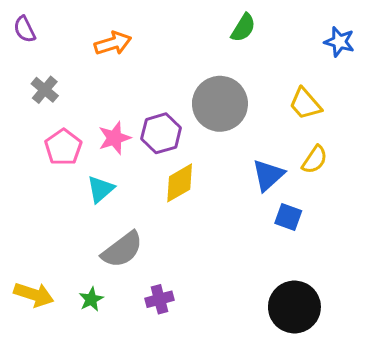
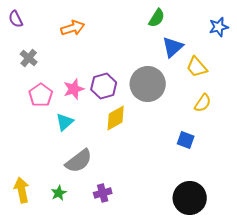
blue star: (339, 42) -> (219, 27), turned -30
gray circle: (220, 104) -> (148, 84), moved
blue triangle: (268, 175) -> (173, 47), moved
yellow arrow: (34, 295) -> (22, 190), turned -120

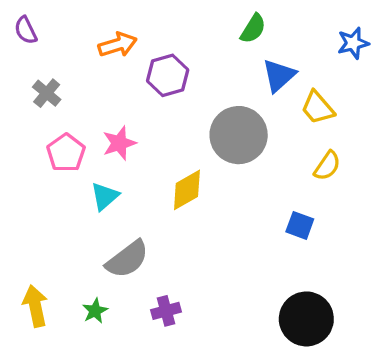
purple hexagon: (104, 86) -> (168, 75), moved

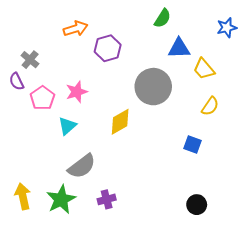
purple semicircle: (26, 30) -> (17, 81), moved
blue triangle: (279, 75) -> (179, 48), turned 40
green star: (95, 311) -> (61, 199), size x1.8
black circle: (306, 319) -> (197, 205), size x0.6

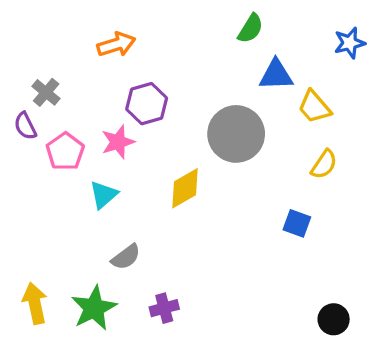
purple hexagon: (108, 48) -> (147, 104), moved
gray semicircle: (82, 166) -> (126, 257), size x0.7
black circle: (197, 205) -> (334, 319), moved

